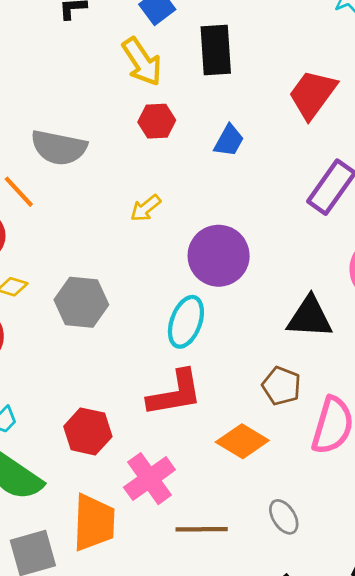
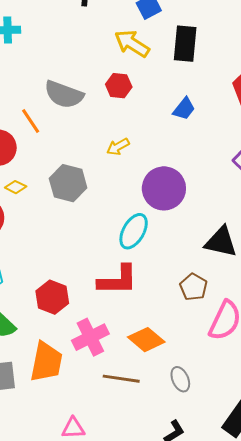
yellow arrow: (142, 62) -> (132, 44), turned 147
red hexagon: (157, 121) -> (119, 86), moved
gray hexagon: (81, 302) -> (68, 183), moved
orange diamond: (242, 441) -> (146, 340), moved

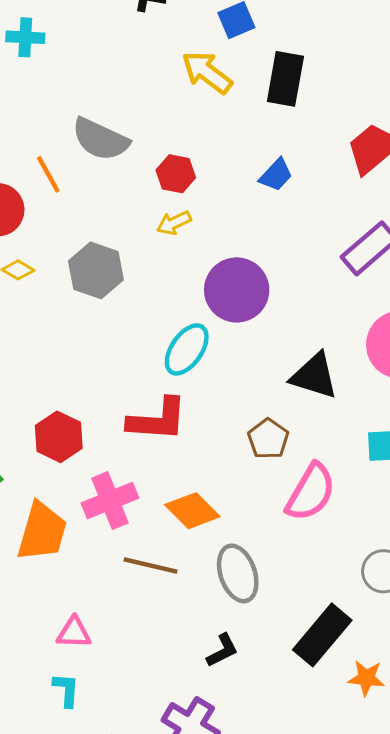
red hexagon: (119, 86) -> (176, 174), moved
gray ellipse: (180, 379) -> (238, 573), size x1.5

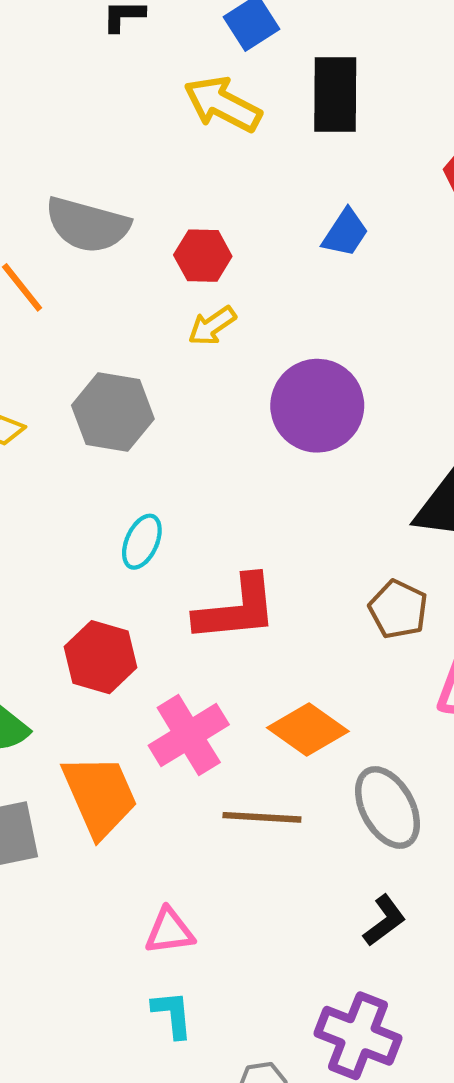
cyan ellipse: (187, 349) -> (142, 542), moved, size x0.7
orange trapezoid: (42, 532) -> (100, 796), turned -30

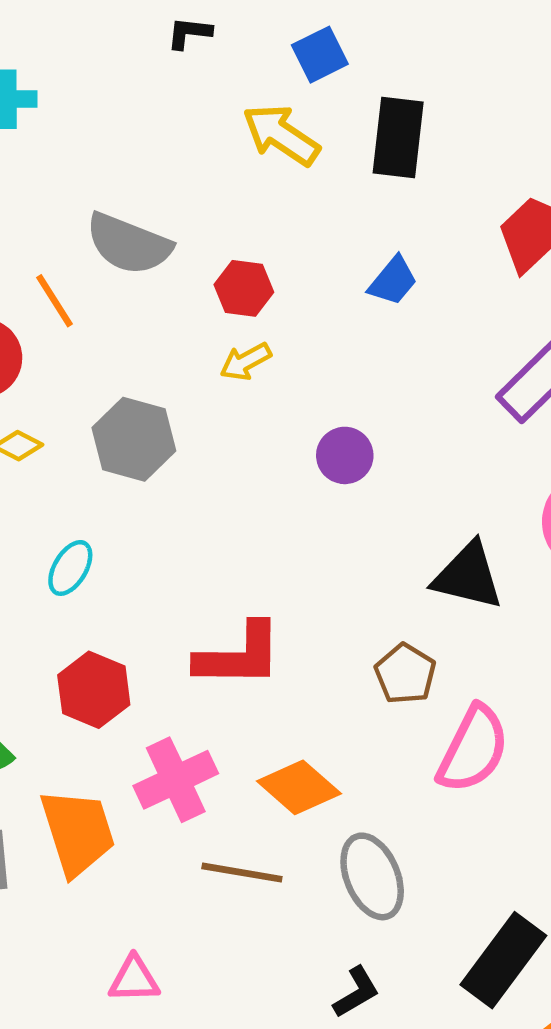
purple circle: (317, 406) -> (345, 455), size x0.6
cyan ellipse: (142, 542) -> (70, 568), moved

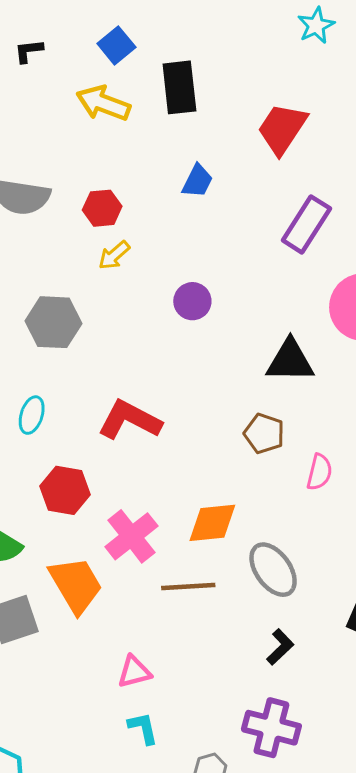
red L-shape: (239, 655) -> (130, 420), moved, turned -140
pink semicircle: (473, 749) -> (319, 472), size x0.6
orange diamond: (299, 787) -> (212, 523), turned -34

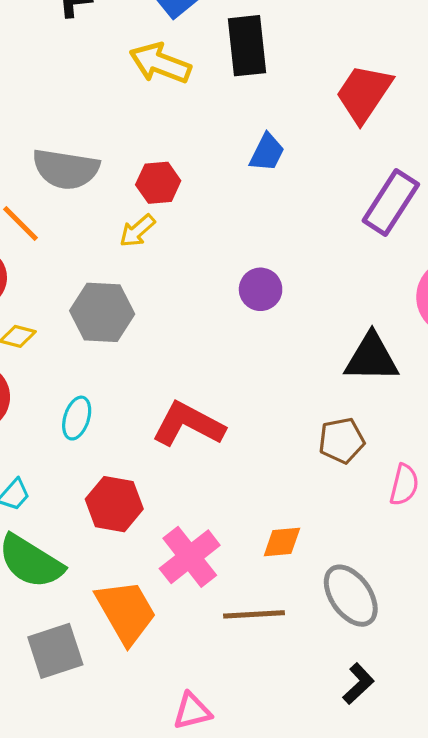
yellow arrow: (114, 255) -> (137, 231), moved
brown pentagon: (264, 434) -> (342, 440), turned -30
orange diamond: (212, 523) -> (282, 542), size x0.7

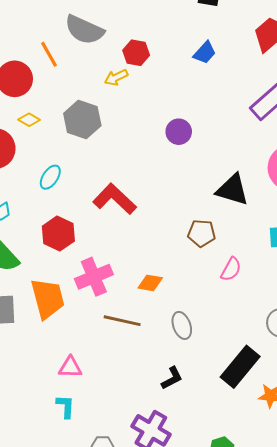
gray ellipse: (351, 596) -> (182, 325), size x0.7

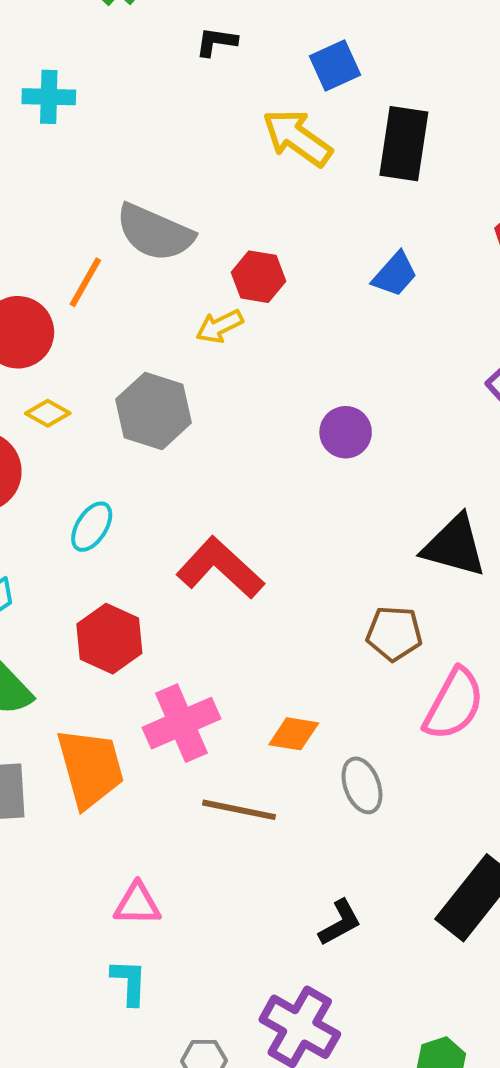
orange line: (49, 54) -> (85, 282), turned 60
pink semicircle: (231, 269) -> (454, 704), size x1.5
gray ellipse: (182, 325) -> (362, 785), moved

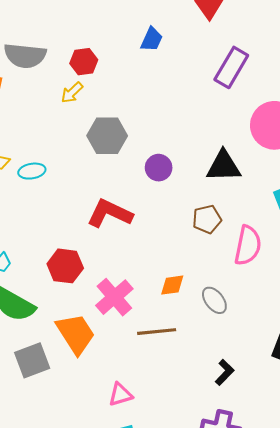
gray hexagon: (154, 411) -> (107, 136), moved
purple circle: (346, 432) -> (159, 168), moved
cyan ellipse: (92, 527) -> (32, 171), moved, turned 65

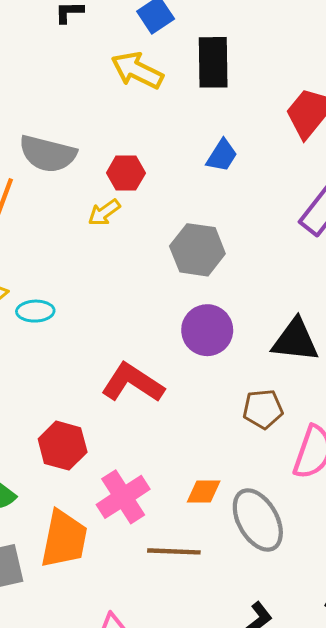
gray hexagon: (107, 136) -> (197, 250), moved
purple circle: (159, 168) -> (207, 330), size x1.4
gray ellipse: (214, 300) -> (258, 520), size x1.6
orange trapezoid: (76, 334) -> (64, 539), turned 36

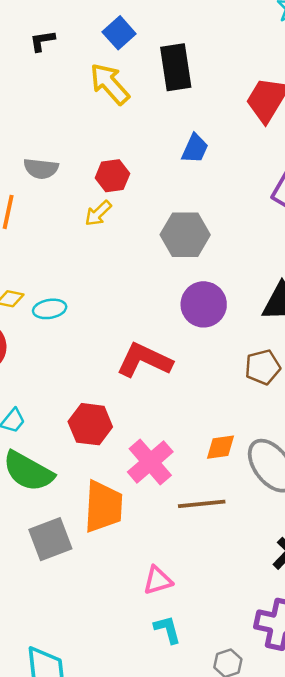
yellow arrow: (137, 70) -> (110, 84), turned 30
gray semicircle: (48, 154) -> (41, 169), size x0.7

